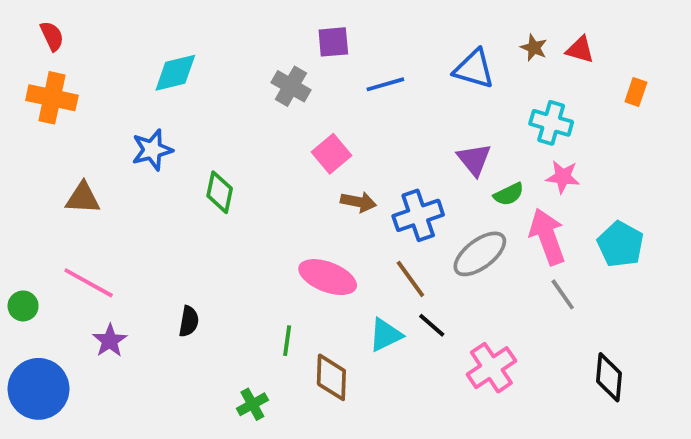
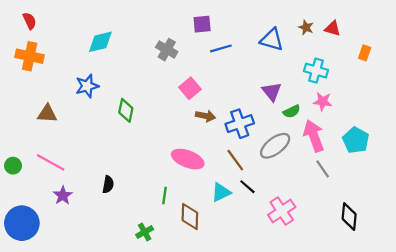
purple square: (333, 42) -> (202, 24), moved
green circle: (23, 306) -> (13, 166), moved

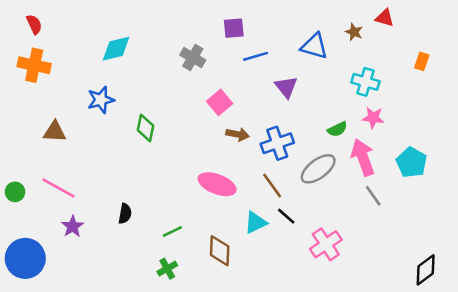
red triangle: (333, 29) -> (385, 18), moved
purple triangle: (272, 92) -> (286, 87), moved
green line: (164, 196) -> (172, 232), moved, turned 56
black diamond: (349, 217) -> (426, 270), moved, turned 48

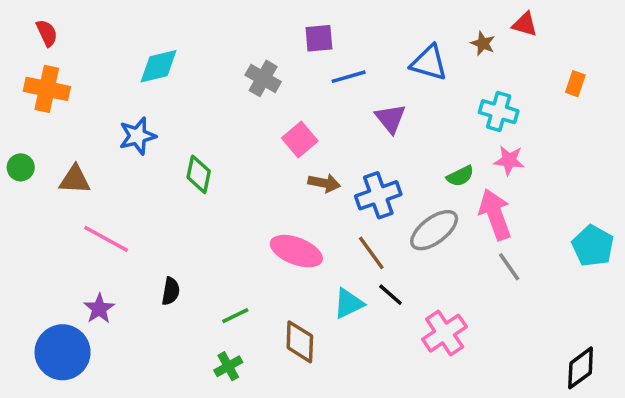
cyan pentagon: (412, 162) -> (593, 246), moved
pink line: (58, 188) -> (106, 239), moved
green circle: (15, 192) -> (21, 167), moved
blue circle: (25, 258) -> (63, 352), moved

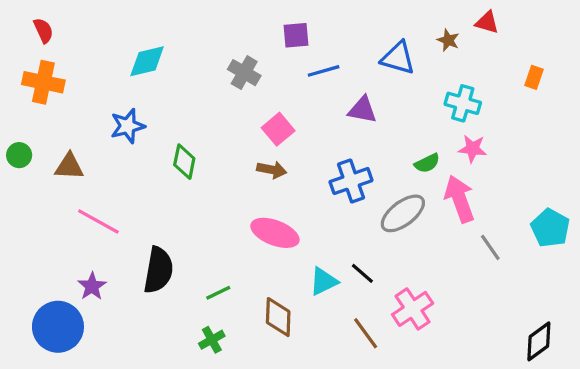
purple triangle: (390, 119) -> (362, 110), turned -40
brown arrow: (324, 183) -> (272, 170), moved
brown line: (371, 253) -> (366, 333), moved
gray line: (509, 267) -> (490, 247), moved
black semicircle: (171, 291) -> (158, 270), size x1.8

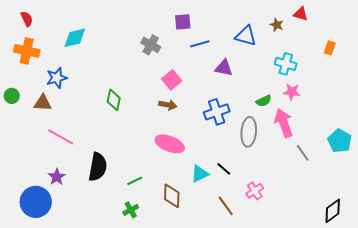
cyan diamond: (147, 61) -> (75, 38), moved
blue star: (128, 126) -> (57, 78), moved
gray ellipse: (403, 213) -> (249, 132), turned -48
pink cross: (413, 309) -> (255, 191), size x0.7

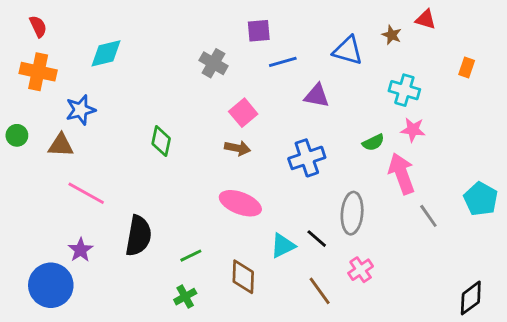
gray ellipse: (249, 132) -> (352, 213), moved

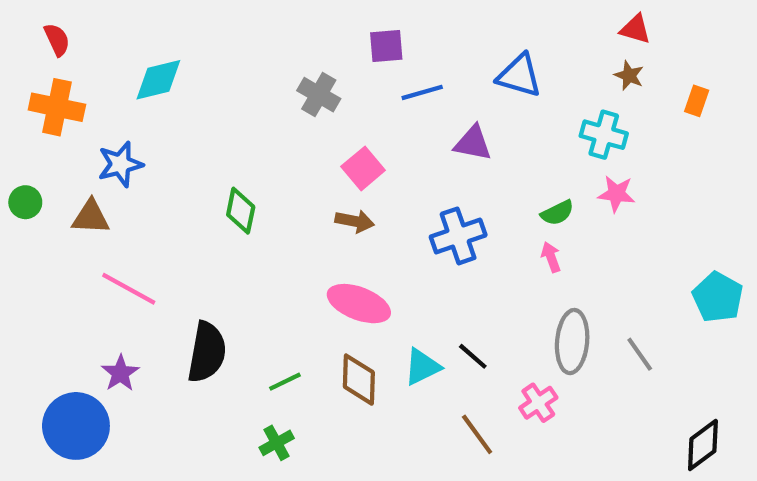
brown star: (392, 35) -> (629, 76), moved
pink arrow: (402, 174) -> (551, 257), moved, size x0.5
gray ellipse: (352, 213) -> (572, 342), moved
gray line: (428, 216) -> (640, 354), moved
brown diamond: (243, 277) -> (359, 380), moved

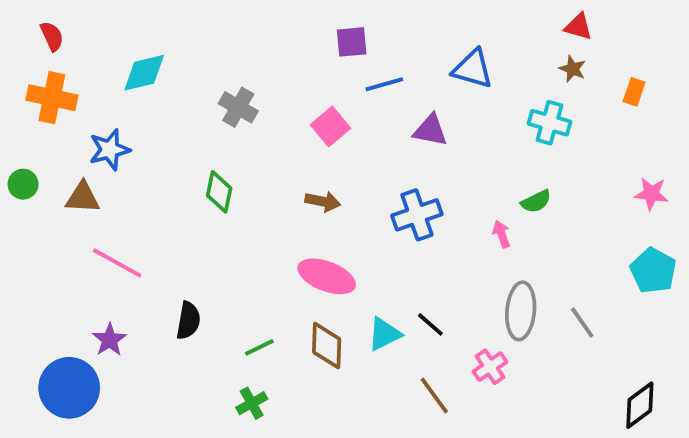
gray cross: (319, 95) -> (238, 107), moved
pink square: (363, 168) -> (330, 127), moved
pink star: (616, 194) -> (651, 194), moved
green semicircle: (557, 213) -> (536, 201), moved
black semicircle: (207, 352) -> (188, 321), size x0.7

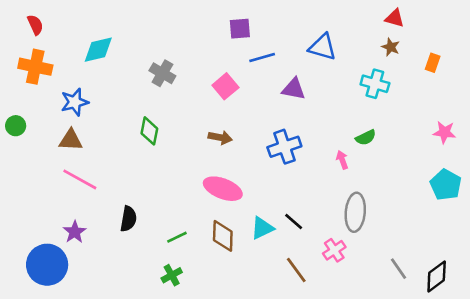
brown triangle: (83, 198) -> (71, 140), moved
gray line: (582, 322) -> (399, 269), moved

